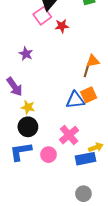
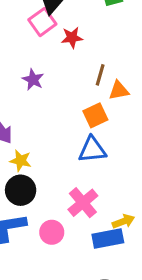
purple star: (26, 54) -> (33, 80), moved
brown line: (87, 70) -> (100, 75), moved
orange square: (89, 95) -> (95, 115), moved

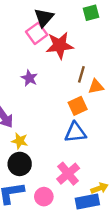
red star: (72, 38) -> (60, 45), size x1.6

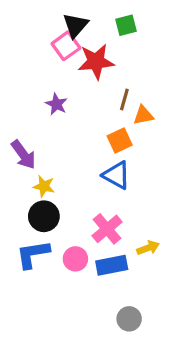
green square: (91, 13) -> (126, 25), moved
blue triangle: (75, 132) -> (116, 175), turned 35
blue rectangle: (87, 201) -> (112, 265), moved

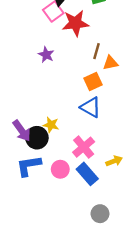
purple arrow: (23, 155) -> (22, 131), moved
yellow star: (44, 186) -> (51, 125), moved
blue rectangle: (112, 265) -> (87, 174), turned 60

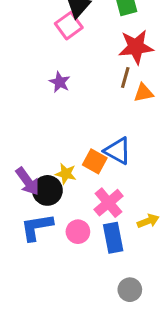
red star: (75, 23) -> (136, 47), moved
orange square: (93, 82) -> (95, 161), moved, turned -36
blue rectangle: (87, 174) -> (113, 238), turned 30

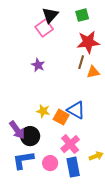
yellow star: (66, 174) -> (43, 111), moved

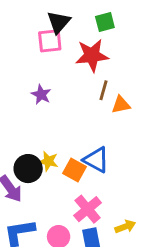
pink square: (44, 28) -> (50, 41), turned 30
red star: (88, 42) -> (92, 55), moved
black circle: (30, 136) -> (28, 169), moved

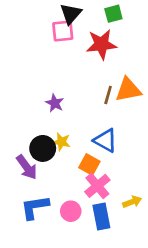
brown line: (104, 90) -> (108, 95), moved
purple star: (41, 95) -> (55, 103), moved
orange triangle: (121, 105) -> (128, 90), size x1.5
orange square: (74, 170) -> (89, 164), moved

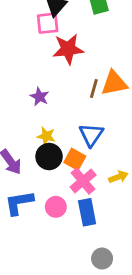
red star: (101, 44) -> (68, 49), moved
blue triangle: (105, 140) -> (91, 135), turned 35
black circle: (43, 148) -> (49, 157), moved
yellow arrow: (132, 202) -> (118, 177), moved

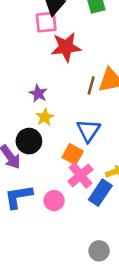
yellow star: (46, 136) -> (45, 117), moved, turned 30
black circle: (49, 157) -> (29, 141), moved
blue rectangle: (87, 212) -> (100, 193), moved, turned 45

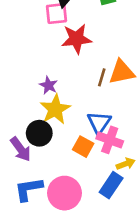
yellow star: (45, 117) -> (55, 109), size x1.6
pink cross: (81, 175) -> (110, 140), moved, turned -30
pink circle: (54, 201) -> (64, 193), size x1.6

